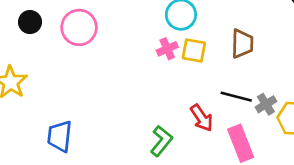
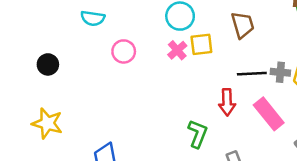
pink circle: (79, 27) -> (124, 51), moved, size x0.7
gray cross: (266, 104) -> (280, 72), turned -36
red arrow: (202, 118) -> (227, 102), turned 50

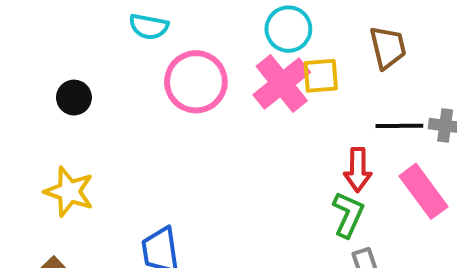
pink cross: (177, 50) -> (282, 83), size x1.8
pink circle: (124, 51) -> (196, 82), size x1.6
green L-shape: (198, 134) -> (348, 215), moved

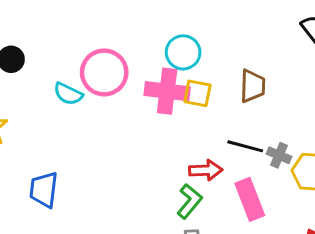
cyan semicircle: (149, 27) -> (68, 94), moved
pink cross: (282, 83) -> (167, 91), turned 30
red arrow: (358, 170) -> (206, 170), turned -108

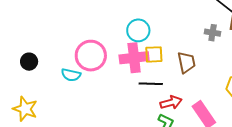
brown trapezoid: (253, 86) -> (186, 62), moved
black line: (245, 146) -> (151, 84), moved
gray cross: (279, 155) -> (213, 33), moved

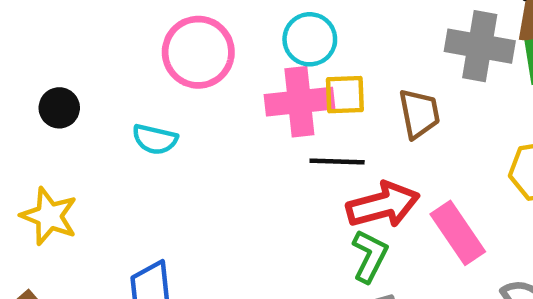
gray cross: (213, 33) -> (480, 46), size x1.8
pink circle: (91, 56) -> (198, 52), moved
red arrow: (171, 102) -> (383, 205), size x1.4

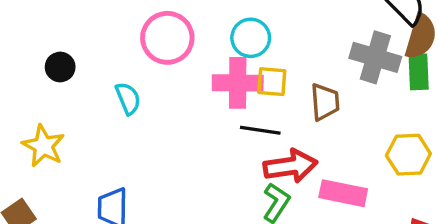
cyan semicircle: (155, 139) -> (128, 98), turned -132
pink rectangle: (458, 233) -> (343, 193), turned -51

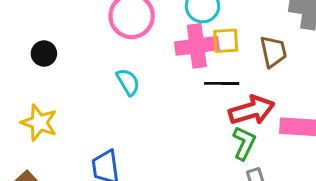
cyan semicircle: (128, 98) -> (128, 82), moved

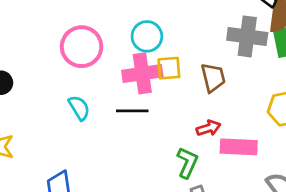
black line: (222, 83) -> (132, 111), moved
red arrow: (252, 110) -> (208, 128), moved, size x0.6

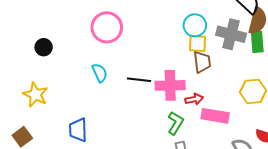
cyan circle: (147, 36) -> (195, 25), moved
yellow square: (169, 68) -> (197, 44), moved
pink cross: (142, 73) -> (170, 85), moved

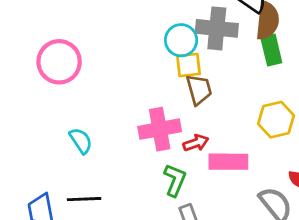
gray cross: (231, 34) -> (217, 28), moved
cyan semicircle: (100, 73) -> (81, 141), moved
black line: (139, 80) -> (84, 199), moved

